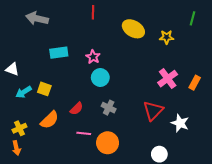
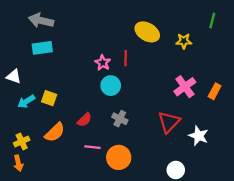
red line: (93, 12) -> (126, 58), moved
cyan rectangle: (59, 53) -> (42, 48), moved

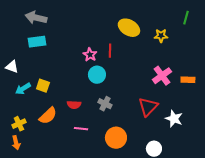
orange rectangle: (215, 91) -> (188, 80), turned 64
red semicircle: (84, 120) -> (74, 105), turned 48
orange circle: (119, 157) -> (116, 138), moved

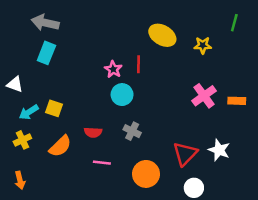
cyan rectangle: (37, 42) -> (46, 53), turned -60
red triangle: (148, 107) -> (185, 154), moved
yellow cross: (19, 124) -> (22, 140), moved

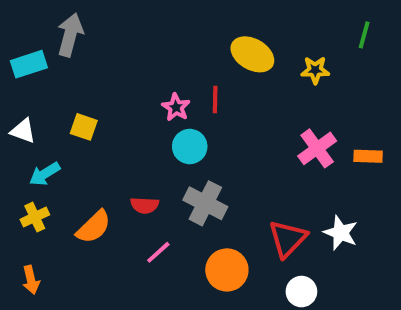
gray arrow: (45, 23) -> (70, 35), turned 92
cyan rectangle: (46, 53) -> (29, 64), moved, turned 50
yellow square: (54, 108) -> (84, 127), moved
gray cross: (132, 131) -> (205, 203), size x1.5
pink line: (102, 163) -> (158, 252), turned -48

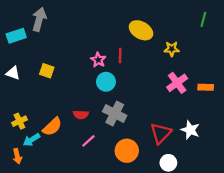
yellow star: (315, 70) -> (172, 49), moved
cyan arrow: (45, 174) -> (31, 140), moved

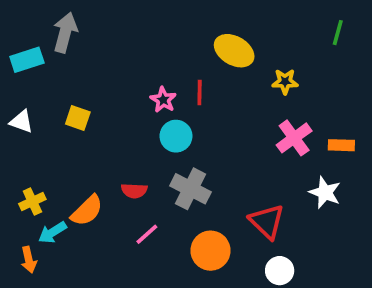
white star: (190, 130) -> (325, 192), moved
red triangle: (161, 133) -> (267, 222), turned -30

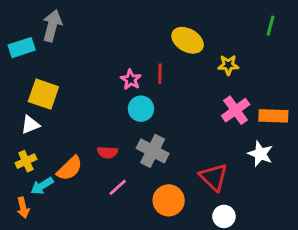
yellow square: (78, 118) -> (43, 94), moved, size x1.5
white triangle: (21, 122) -> (30, 125), moved, turned -42
orange rectangle: (341, 145) -> (273, 116), size x1.4

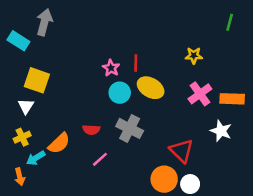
yellow ellipse: (188, 40) -> (151, 88), moved
cyan rectangle: (22, 48) -> (18, 41), turned 50
white triangle: (30, 125) -> (26, 106), turned -35
orange circle: (169, 200) -> (164, 179), moved

